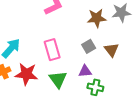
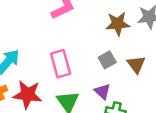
purple triangle: (85, 71) -> (102, 91), turned 48

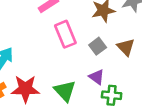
pink rectangle: (61, 64) -> (65, 34), moved

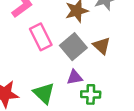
gray square: (98, 46) -> (73, 47), size x1.5
purple triangle: (97, 77) -> (75, 77), turned -42

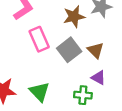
purple triangle: (75, 77) -> (98, 78), moved, turned 35

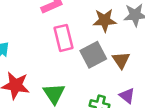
purple triangle: (98, 78) -> (127, 96), moved

